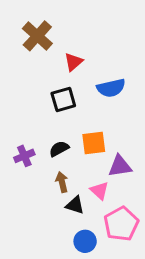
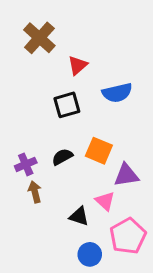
orange square: (94, 143) -> (99, 151), turned 30
brown arrow: (62, 182) -> (35, 192), moved

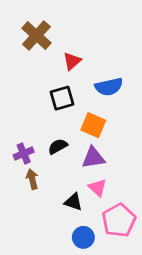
orange square: (99, 151) -> (93, 125), moved
purple triangle: (126, 175) -> (93, 158), moved

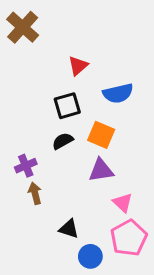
brown cross: (36, 36) -> (23, 27), moved
black semicircle: (58, 146) -> (63, 141), moved
pink triangle: (98, 188) -> (123, 203), moved
black triangle: (73, 202) -> (69, 229), moved

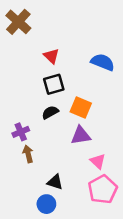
red triangle: (78, 66) -> (51, 56), moved, turned -35
blue semicircle: (118, 93) -> (103, 62), moved, turned -145
blue circle: (90, 256) -> (46, 204), moved

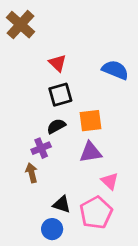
orange square: (81, 107) -> (91, 121), turned -30
purple cross: (21, 132) -> (41, 148), moved
pink pentagon: (103, 189) -> (96, 213), moved

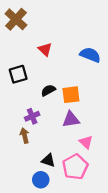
black square: (60, 95) -> (18, 74), moved
black semicircle: (56, 126) -> (48, 90), moved

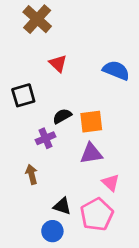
brown cross: (16, 19) -> (37, 19), moved
purple cross: (32, 116) -> (45, 138), moved

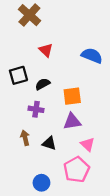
black semicircle: (62, 116) -> (43, 84), moved
purple cross: (45, 138) -> (36, 109), turned 32
black triangle: (62, 206) -> (49, 143), moved

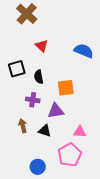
black semicircle: (43, 84) -> (39, 77), turned -72
purple triangle: (72, 121) -> (56, 111), moved
pink triangle: (88, 144) -> (80, 132), turned -40

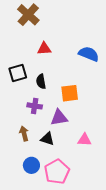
red triangle: (42, 46) -> (44, 49), turned -48
pink pentagon: (70, 155) -> (57, 172), moved
blue circle: (38, 167) -> (31, 165), moved

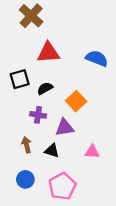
red triangle: (44, 49) -> (48, 53), size x1.5
black semicircle: (41, 82) -> (45, 88), turned 72
orange square: (70, 93) -> (76, 101), turned -36
blue circle: (31, 165) -> (25, 179), moved

